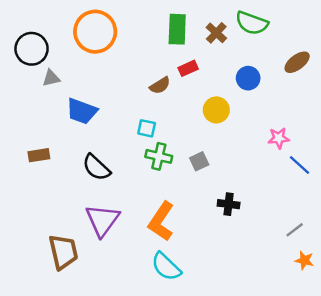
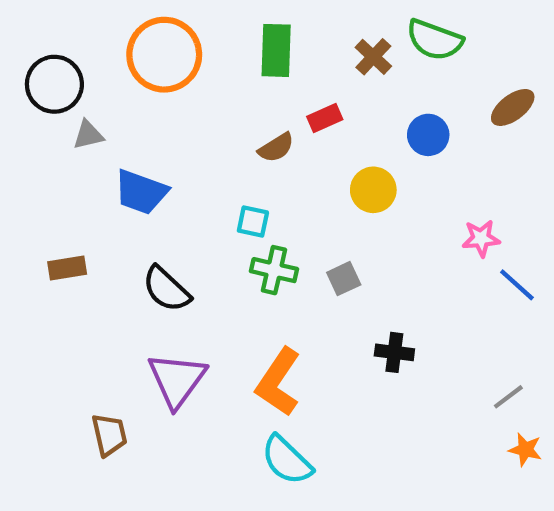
green rectangle: (177, 29) -> (276, 50), moved
brown trapezoid: (63, 252) -> (109, 435), size x0.7

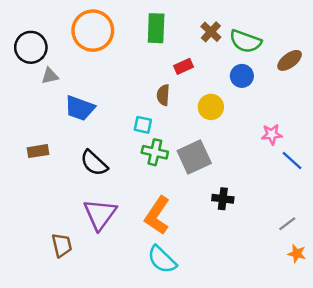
green semicircle: (435, 40) -> (245, 41), moved
brown semicircle: (276, 148) -> (163, 95), moved, turned 126
gray square: (344, 279) -> (194, 157), size x1.8

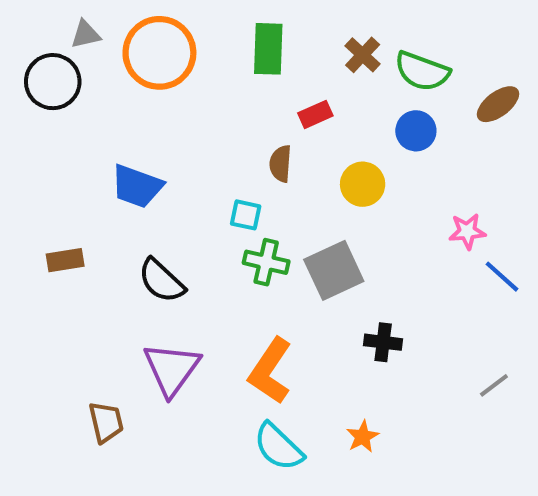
gray triangle: (50, 76) -> (86, 34), moved
orange star: (297, 254) -> (363, 437), moved, turned 30

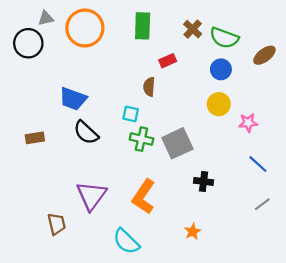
yellow circle: (363, 184) -> (219, 104), moved
blue line: (502, 277) -> (258, 164), moved
black semicircle: (161, 281) -> (86, 132), moved
cyan semicircle: (278, 447) -> (126, 241), moved

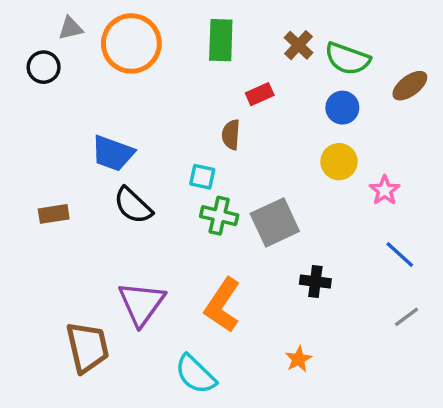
black circle: (28, 43) -> (44, 67), size x0.7
pink star: (248, 123) -> (385, 190), turned -30
brown trapezoid: (57, 224) -> (87, 347), size x1.5

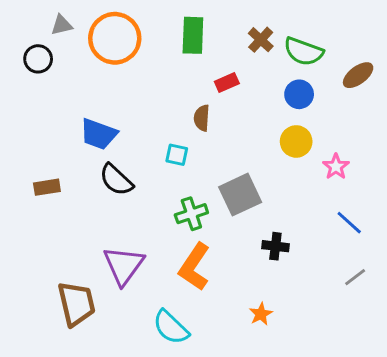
green cross: (219, 216) -> (191, 214), moved, turned -32

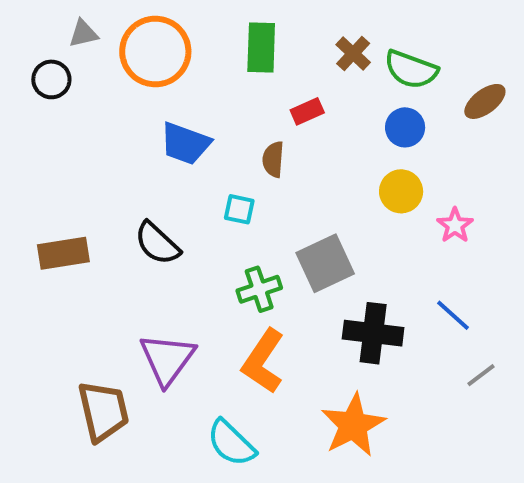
blue trapezoid: (99, 134) -> (185, 143), moved
brown rectangle: (47, 187) -> (63, 253), size x1.4
blue line: (349, 223) -> (453, 315), moved
black cross: (275, 246) -> (373, 333), size x1.6
orange star: (261, 314) -> (353, 425), size x2.0

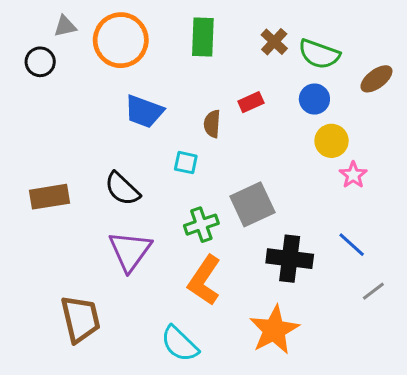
red rectangle: (307, 111) -> (251, 102), moved
yellow circle: (401, 191) -> (332, 141), moved
purple triangle: (167, 359) -> (130, 251), moved

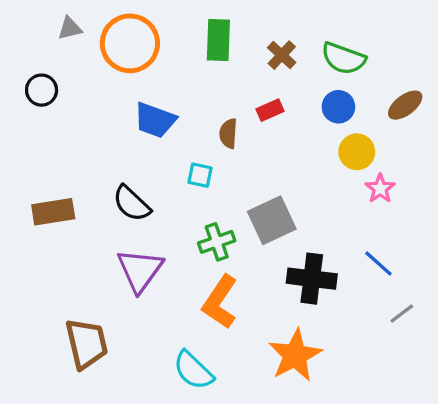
brown cross: (274, 42) -> (282, 55), moved
black circle: (40, 62) -> (42, 90), moved
brown ellipse: (376, 79) -> (405, 105), moved

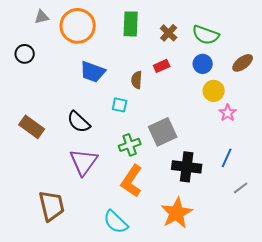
brown rectangle: (53, 212) -> (32, 127), turned 45
blue line: (378, 264) -> (227, 158), turned 72

